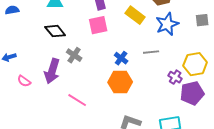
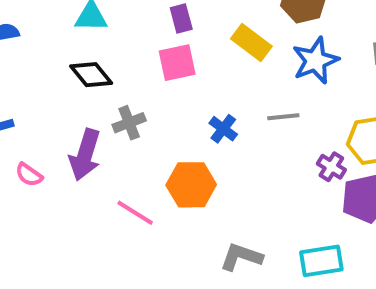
gray cross: (74, 55) -> (129, 123), turned 35
orange hexagon: (120, 82) -> (191, 185), moved

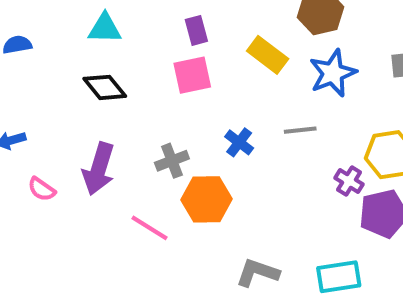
gray cross: (129, 123) -> (172, 161), moved

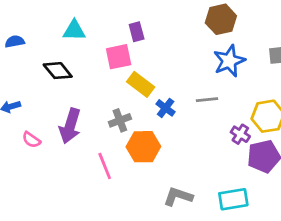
yellow rectangle: (268, 55) -> (141, 84), moved
pink square: (192, 75) -> (119, 57), moved
black diamond: (105, 87) -> (58, 71), moved
pink line: (150, 228) -> (105, 166), turned 36

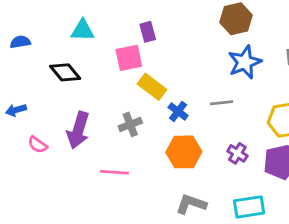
purple cross: (240, 134) -> (237, 153), moved
orange hexagon: (143, 147) -> (184, 152), moved
pink line: (105, 166) -> (114, 172), turned -64

